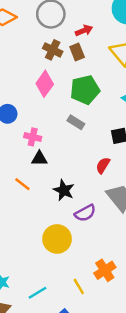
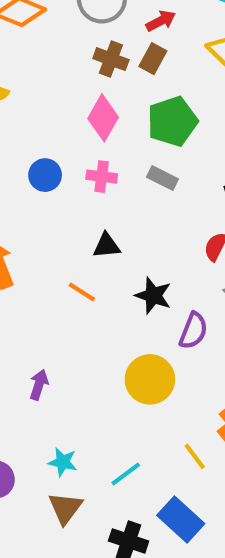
brown rectangle: (77, 52) -> (153, 59), turned 56
pink cross: (33, 137) -> (102, 177), moved
purple semicircle: (85, 213) -> (193, 331), turned -35

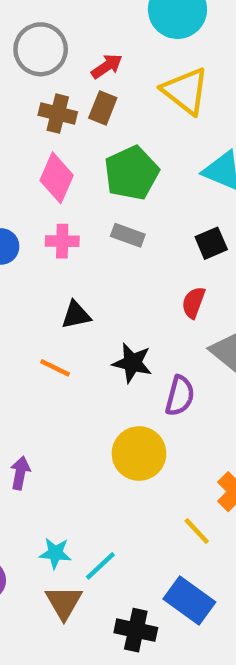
cyan line: (126, 474) -> (100, 566), moved

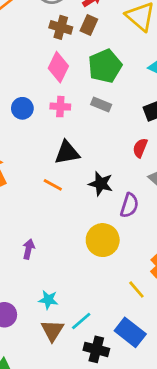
black triangle: (76, 315) -> (67, 153), size x1.4
cyan line: (100, 566) -> (81, 321), moved

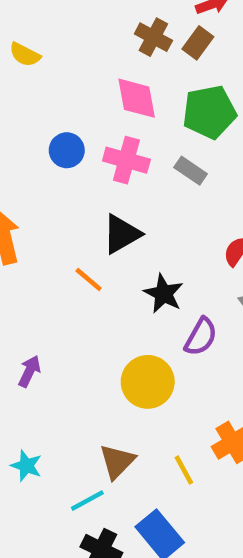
pink diamond: (58, 67) -> (137, 98), turned -48
pink cross: (60, 107) -> (126, 160), size x1.4
black triangle: (67, 153) -> (121, 234), turned -32
cyan star: (48, 300) -> (26, 466), moved
brown triangle: (52, 330) -> (117, 462), moved

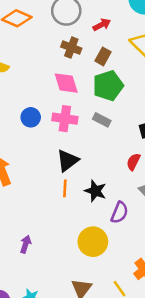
brown rectangle: (198, 43) -> (103, 56), moved
orange line: (89, 279) -> (65, 188), moved, turned 60

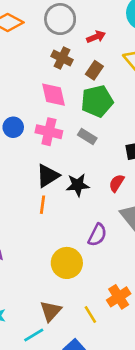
black star: (95, 191) -> (78, 185), moved, turned -30

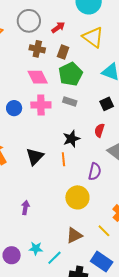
black triangle: (48, 176) -> (35, 157), moved
orange line: (43, 205) -> (63, 159), moved
brown triangle: (51, 311) -> (74, 235), turned 36
cyan line: (34, 335) -> (54, 258), moved

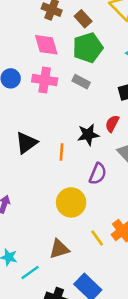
brown rectangle: (63, 52) -> (83, 19), turned -72
black star: (71, 139) -> (88, 135), moved
yellow line: (104, 231) -> (97, 238), moved

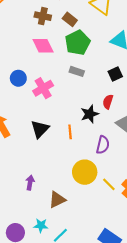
pink cross: (45, 80) -> (43, 88), moved, turned -30
yellow line: (97, 238) -> (109, 184), moved
brown triangle: (59, 249) -> (57, 200), moved

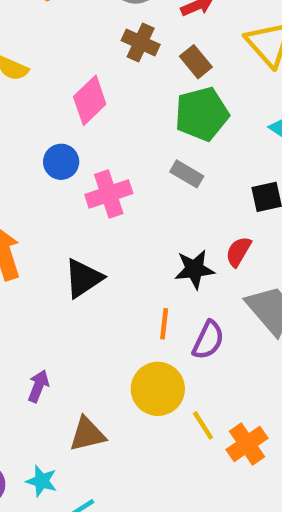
pink diamond: (43, 46) -> (90, 100), moved, turned 60
orange line: (70, 132) -> (164, 324), moved

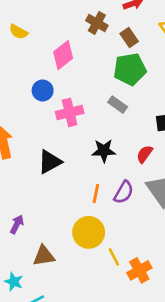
black star: (194, 269) -> (104, 151), moved
purple semicircle: (208, 340) -> (124, 192), moved

